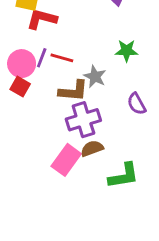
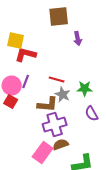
green star: (127, 51) -> (85, 88), moved
red line: (62, 58) -> (57, 80), moved

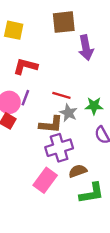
purple arrow: (78, 38) -> (86, 48), size x1.5
yellow square: (16, 40) -> (14, 30), moved
brown semicircle: (61, 144) -> (78, 171), moved

